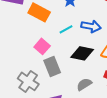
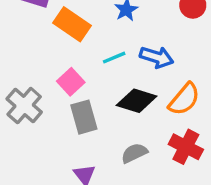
gray cross: (28, 81) -> (24, 105), moved

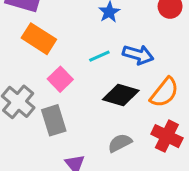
orange rectangle: (72, 24) -> (39, 39), moved
gray rectangle: (84, 117) -> (54, 120), moved

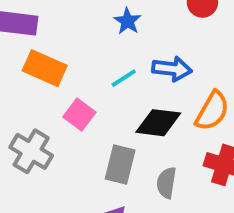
gray rectangle: (54, 120) -> (120, 165), moved, turned 40
gray semicircle: (120, 143) -> (166, 183), turned -45

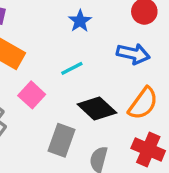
blue arrow: (172, 69) -> (133, 54), moved
black diamond: (158, 123) -> (97, 108), turned 30

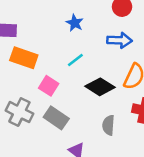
gray rectangle: (61, 140) -> (56, 118), moved, turned -65

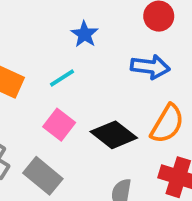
cyan line: (75, 60) -> (62, 78), moved
pink square: (49, 86) -> (59, 125), moved

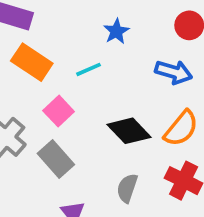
pink square: (59, 125) -> (59, 111), moved

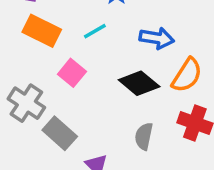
blue arrow: (174, 72) -> (157, 38), moved
gray rectangle: (56, 159) -> (60, 133), moved

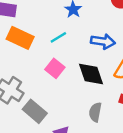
pink square: (72, 73) -> (55, 68), moved
black diamond: (139, 83) -> (91, 74), turned 32

